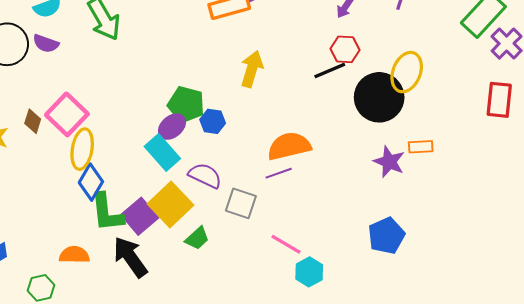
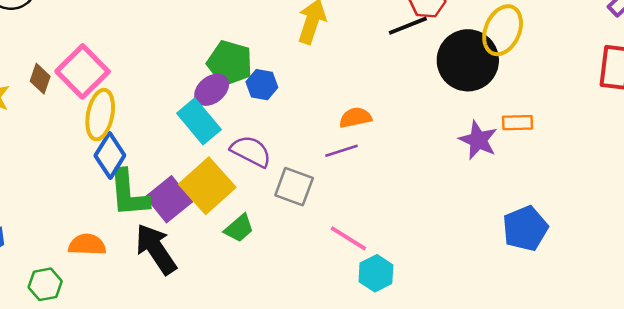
orange semicircle: (289, 146) -> (355, 118), size x0.6
blue pentagon: (386, 236) -> (525, 228), moved

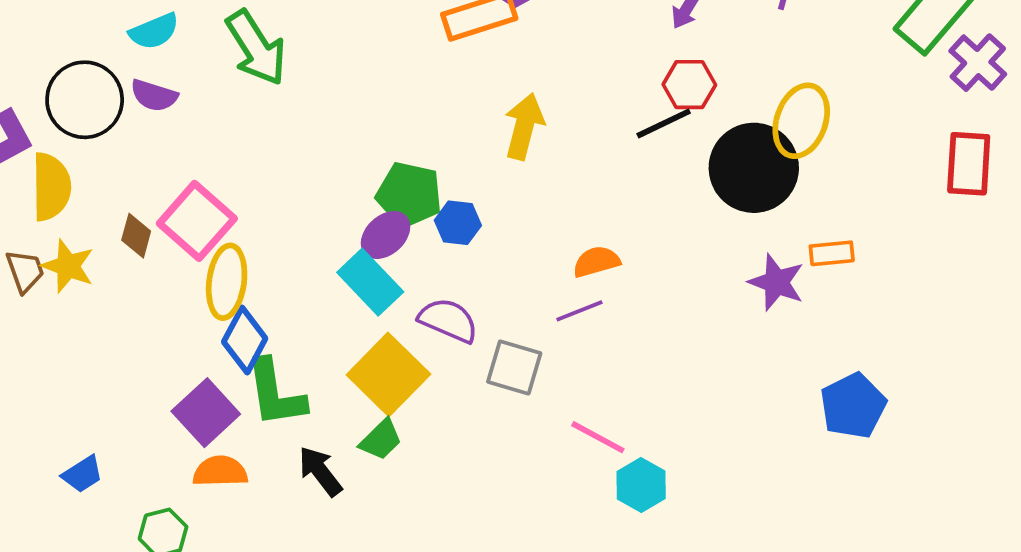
purple square: (169, 199) -> (206, 413), moved
green trapezoid: (239, 228) -> (381, 440), moved
black arrow: (156, 249) -> (320, 471), size x0.7

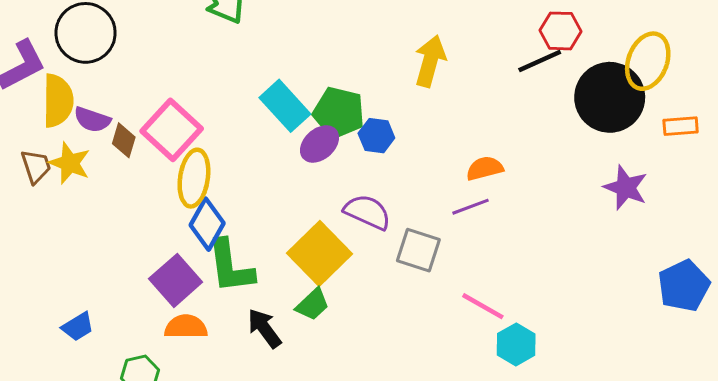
purple semicircle: (154, 96) -> (92, 120), moved
orange rectangle: (832, 253) -> (681, 126), moved
cyan rectangle: (370, 282) -> (285, 106), moved

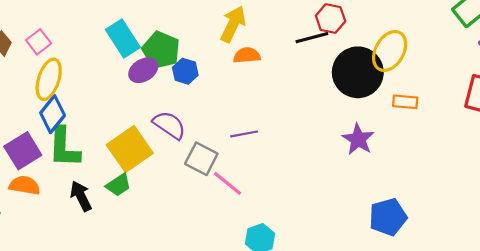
pink square: (172, 130) -> (39, 42), size x0.6
orange semicircle: (485, 168) -> (247, 55), moved
pink line: (483, 306) -> (228, 183), moved

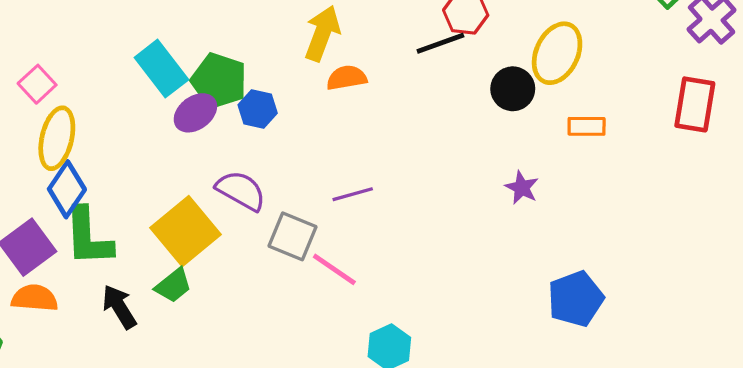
black circle: (358, 72) -> (513, 89), size x0.6
purple star: (358, 139) -> (522, 188), size x0.7

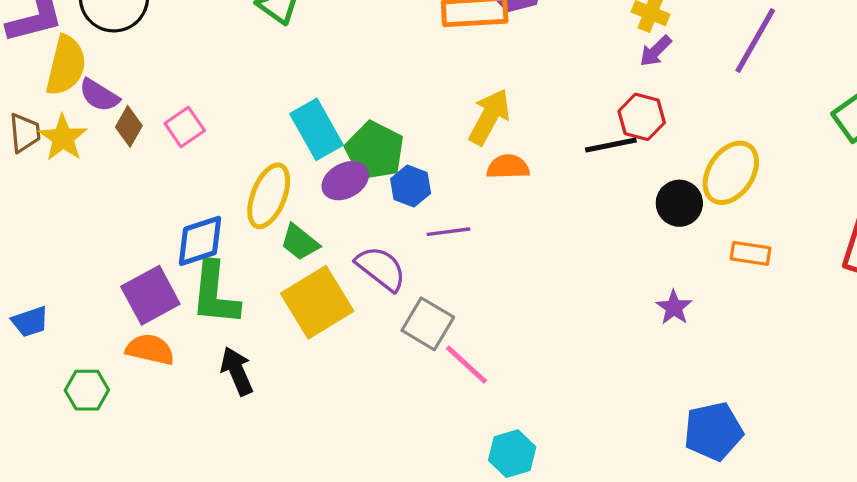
yellow ellipse: (57, 138) -> (269, 196), moved
blue diamond: (67, 189) -> (200, 241), turned 30
purple line: (353, 194) -> (449, 232), moved
green trapezoid: (173, 285) -> (300, 242), moved, turned 69

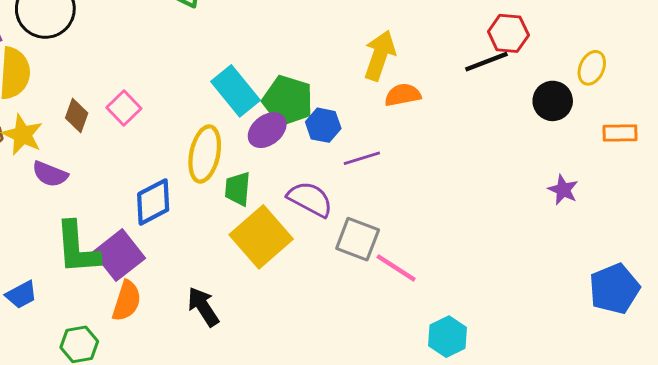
purple semicircle: (99, 95) -> (50, 174), moved
yellow ellipse: (731, 173) -> (592, 68), size x0.6
green trapezoid: (300, 242) -> (238, 189), turned 66
green L-shape: (215, 294) -> (77, 248), moved
orange semicircle: (150, 349) -> (127, 301), turned 105

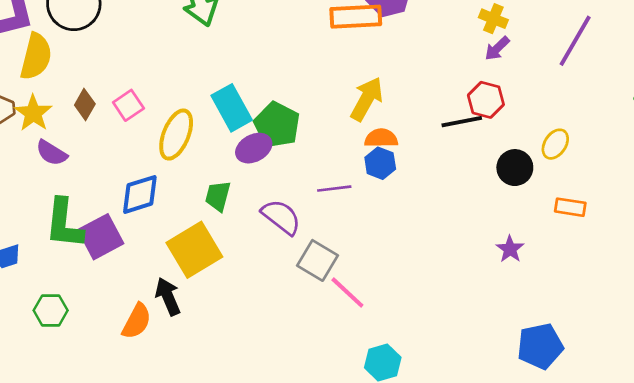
blue hexagon: (323, 125) -> (380, 163), moved
yellow ellipse: (205, 154) -> (176, 135), moved
yellow square: (261, 237) -> (194, 250), moved
orange semicircle: (127, 301) -> (137, 321), moved

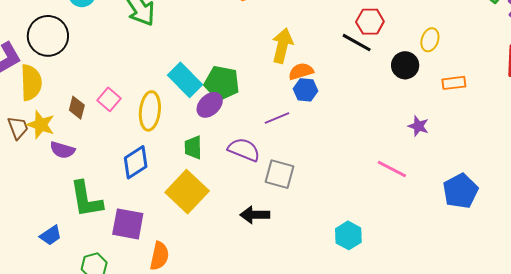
black line: (462, 122) -> (357, 43), turned 56
purple square: (101, 237) -> (128, 224), moved, turned -36
pink line: (347, 293) -> (392, 169), moved
black arrow: (168, 296) -> (255, 215), moved, turned -52

